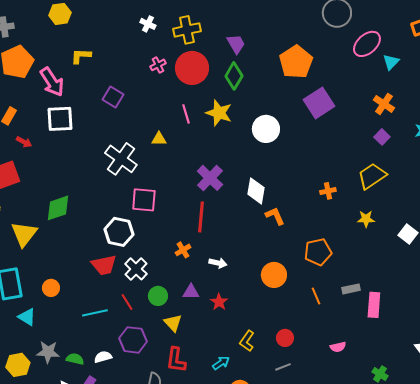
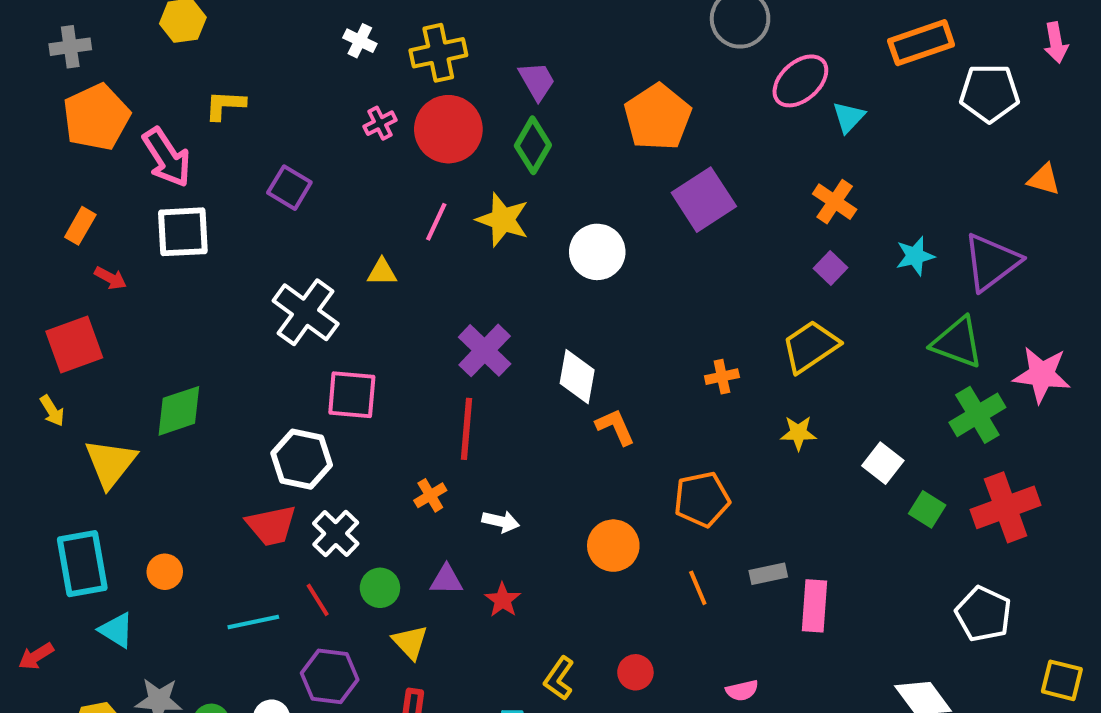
pink line: (186, 114) -> (436, 222), turned 42

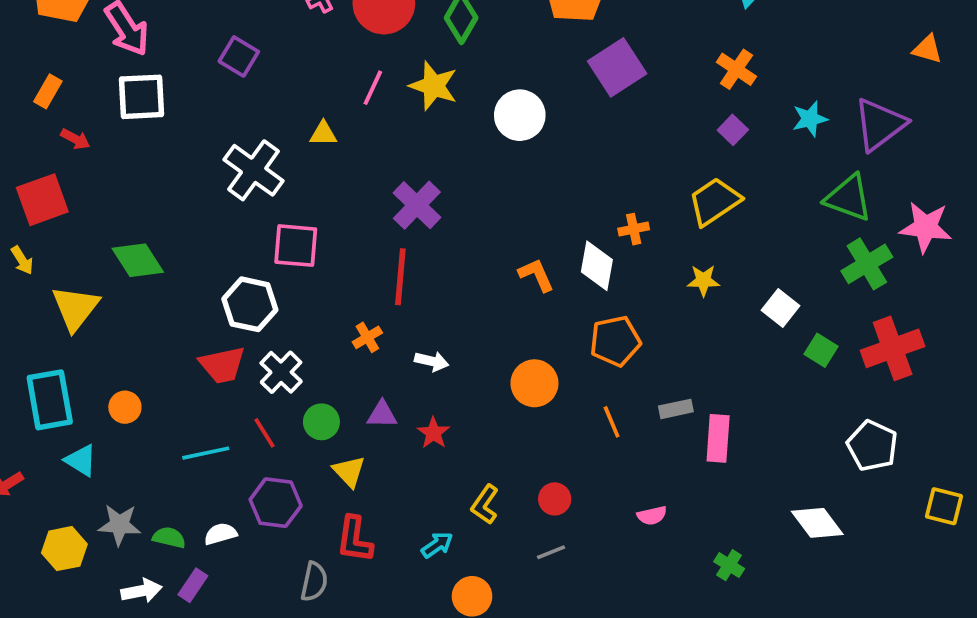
white diamond: (577, 377) -> (597, 266), moved
green diamond: (179, 411) -> (138, 260), turned 76

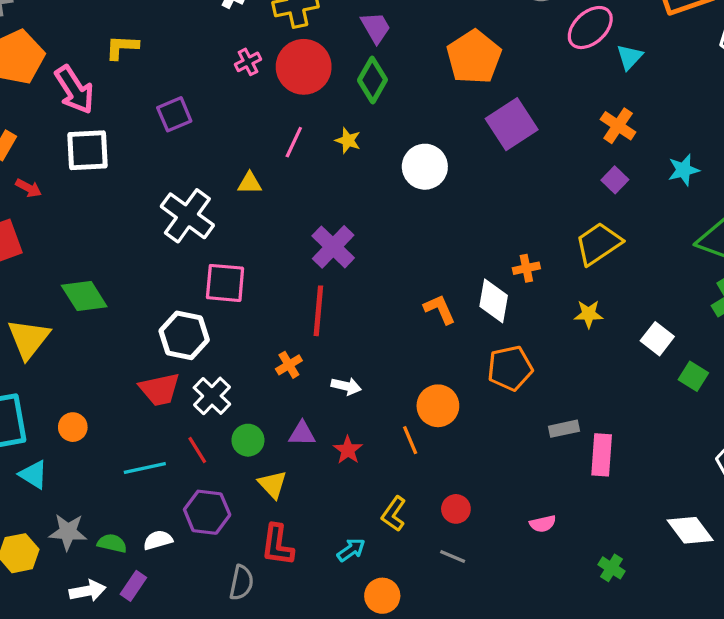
purple square: (239, 56) -> (174, 114), turned 36
yellow star: (433, 86) -> (348, 140), size x0.6
orange line: (612, 422) -> (410, 440), moved
gray line: (551, 552) -> (453, 556), turned 45

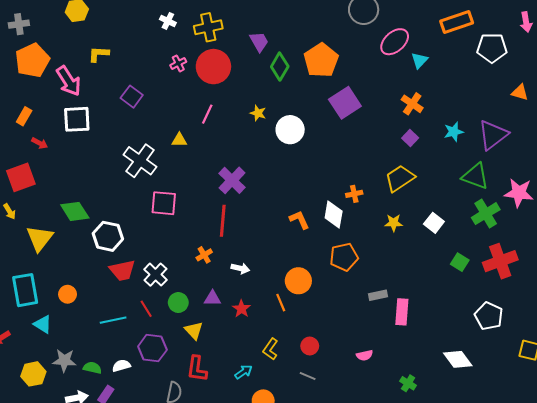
green diamond: (372, 80) -> (280, 67), moved
purple square: (174, 114) -> (132, 97), turned -30
yellow star: (348, 140) -> (258, 113), moved
white hexagon: (184, 335) -> (108, 236), moved
white square: (657, 339) -> (434, 223), moved

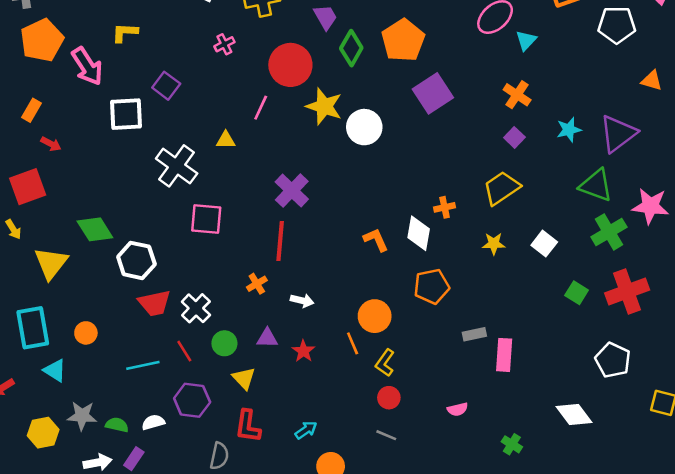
red circle: (213, 67) -> (290, 65), moved
yellow star: (258, 113) -> (324, 106), size x1.8
white square: (77, 119) -> (126, 114), moved
yellow L-shape: (270, 349) -> (385, 363), moved

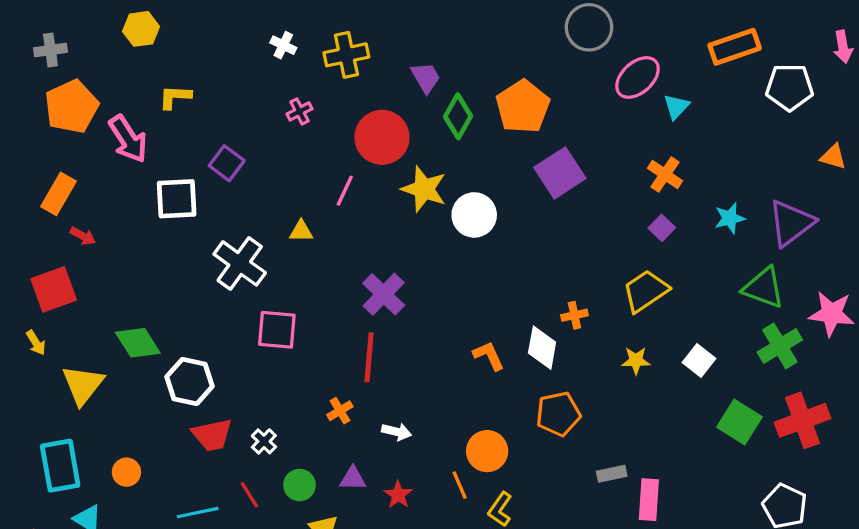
orange rectangle: (32, 110) -> (59, 194), size x1.4
green square: (577, 293) -> (739, 422), size x1.5
white cross: (196, 308) -> (264, 441), size x0.7

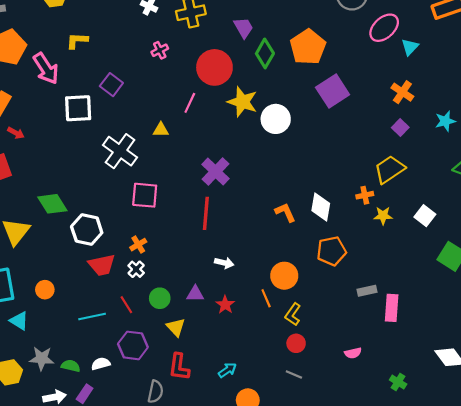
orange cross: (574, 315) -> (365, 195), moved
orange cross: (340, 411) -> (138, 245), moved

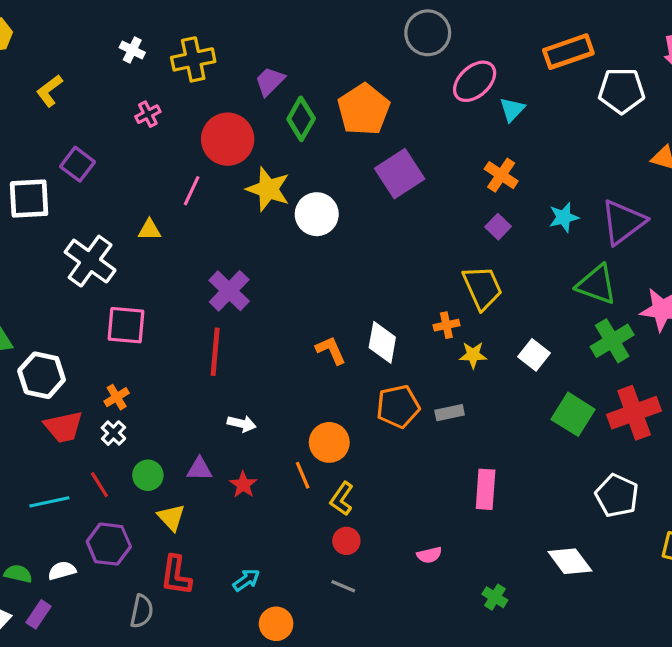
purple trapezoid: (243, 28) -> (270, 81), turned -105
yellow L-shape: (77, 41) -> (49, 91), moved, turned -40
yellow trapezoid: (389, 169) -> (482, 288), turned 100
gray rectangle: (367, 291) -> (450, 413), moved

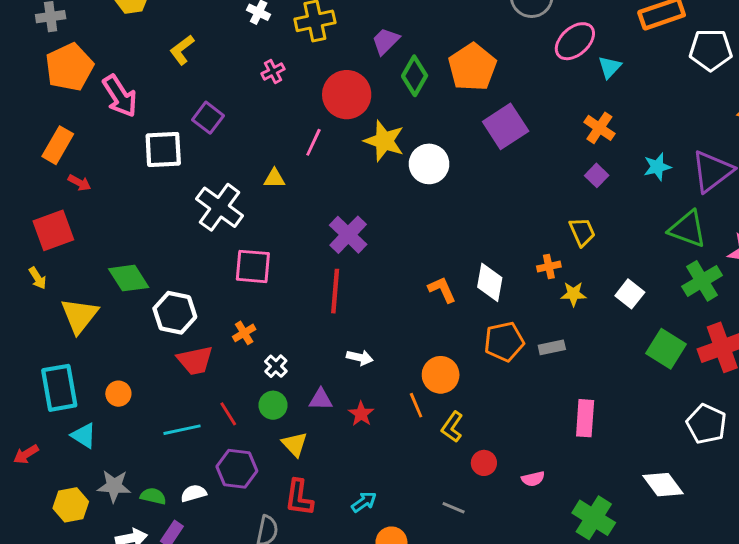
yellow trapezoid: (482, 288) -> (582, 232), size x0.7
white cross: (113, 433) -> (276, 366), moved
red circle: (346, 541) -> (484, 463), moved
green cross: (495, 597) -> (594, 518), size x1.8

